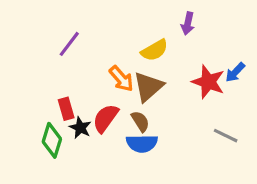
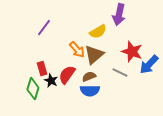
purple arrow: (188, 23) -> (119, 15), size x1.5
blue arrow: (235, 72) -> (149, 65), moved, size x1.5
brown semicircle: (140, 121) -> (89, 77), turned -80
gray line: (226, 136) -> (120, 73), moved

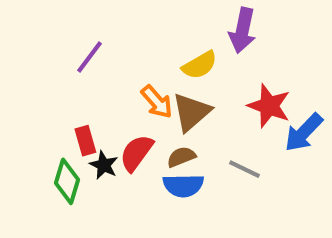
gray line: (120, 73) -> (245, 169), moved

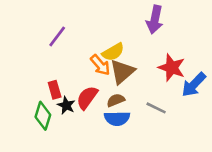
yellow semicircle: (200, 65) -> (113, 52), moved

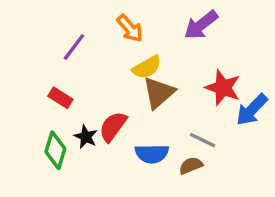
purple arrow: (155, 20) -> (201, 25), turned 40
orange arrow: (100, 65) -> (130, 28), moved
red rectangle: (55, 90) -> (60, 98), moved, turned -42
brown semicircle: (116, 100) -> (191, 166), moved

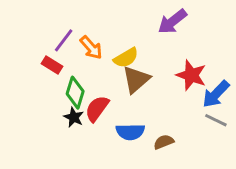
orange arrow: (130, 28) -> (91, 48), moved
red rectangle: (60, 98) -> (52, 65), moved
gray line: (203, 140) -> (216, 120), moved
green diamond: (55, 150) -> (75, 93), moved

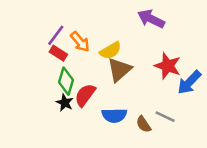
purple arrow: (172, 22) -> (151, 19), turned 64
red rectangle: (52, 65) -> (58, 53), moved
gray line: (216, 120) -> (165, 117), moved
brown semicircle: (164, 142) -> (143, 124), turned -102

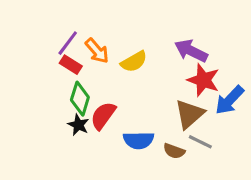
purple arrow: (151, 19) -> (191, 51), moved
brown triangle: (119, 70) -> (189, 114), moved
brown semicircle: (143, 124) -> (174, 151), turned -36

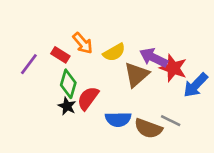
purple line: (68, 43) -> (29, 64), moved
purple arrow: (191, 51) -> (154, 58), moved
brown triangle: (189, 114) -> (137, 75), moved
brown semicircle: (174, 151) -> (148, 128), size x1.5

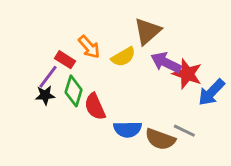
purple line: (29, 64) -> (48, 77), moved
brown triangle: (137, 75) -> (147, 31), moved
red semicircle: (88, 98) -> (95, 107), turned -60
black star: (67, 106) -> (45, 95), moved, turned -30

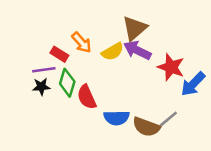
purple arrow: (166, 63) -> (137, 50), moved
purple line: (48, 77) -> (44, 70), turned 45
gray line: (184, 131) -> (168, 119), turned -66

